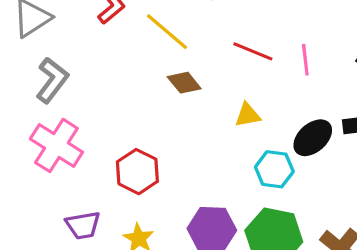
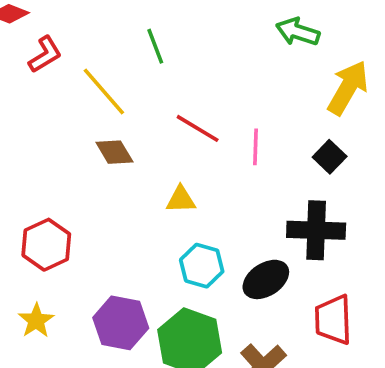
black ellipse: (313, 138) -> (266, 279), moved

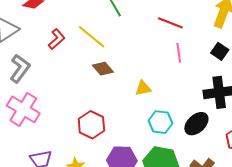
red L-shape: (45, 55) -> (57, 39), moved
red line: (198, 128) -> (170, 23), moved
red hexagon: (46, 245) -> (91, 125), moved

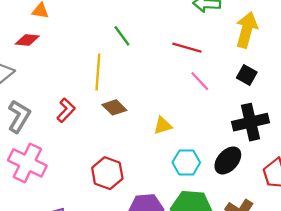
yellow line: (92, 37) -> (98, 72), turned 60
red L-shape: (57, 39) -> (66, 110), moved
pink line: (179, 53) -> (200, 81), turned -30

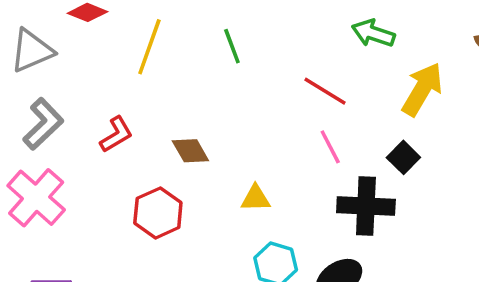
yellow line: (98, 72) -> (149, 47), moved
black cross: (250, 122) -> (366, 206), moved
red hexagon: (107, 173) -> (158, 213), moved

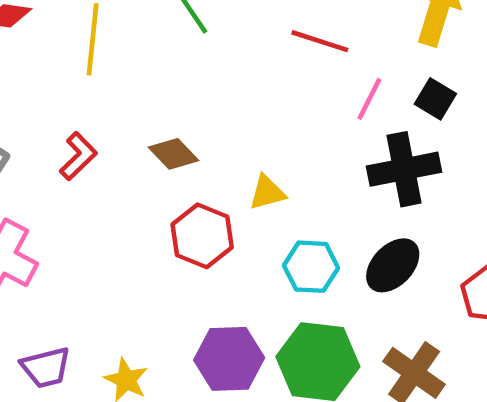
pink line: (330, 147) -> (369, 99), moved, turned 68
red hexagon: (158, 213) -> (202, 236), moved

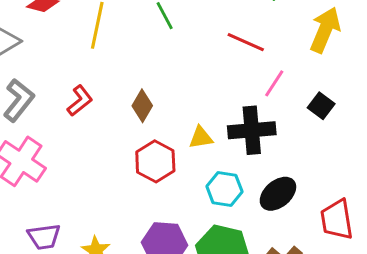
black square: (435, 99) -> (321, 106), moved
brown diamond: (174, 154) -> (142, 106), turned 68
black cross: (404, 169) -> (252, 130), moved

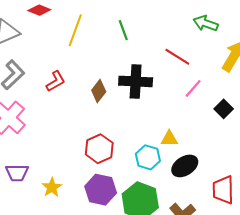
black cross: (252, 130) -> (136, 81), moved
yellow triangle: (201, 138) -> (169, 139), moved
red hexagon: (155, 161) -> (99, 149), moved

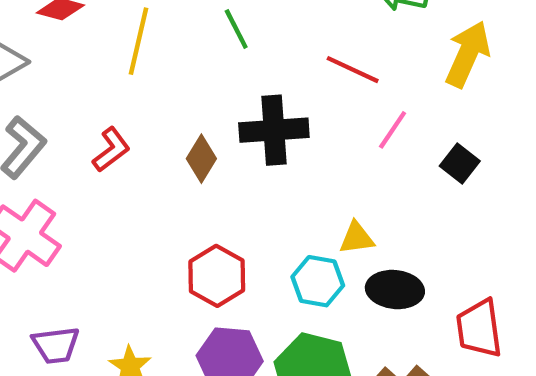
black ellipse: (185, 166) -> (395, 290), turned 45

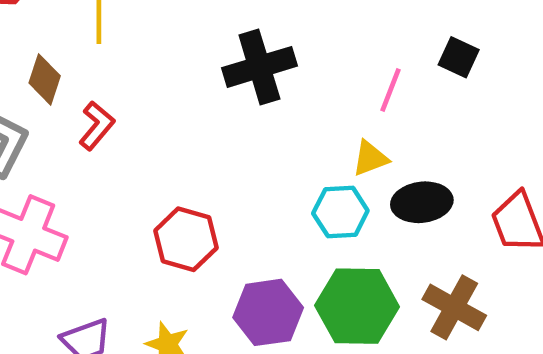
pink line: (393, 130) -> (391, 90), moved
brown diamond: (201, 159) -> (45, 79), moved
red hexagon: (217, 276) -> (186, 239), moved

